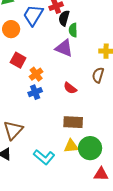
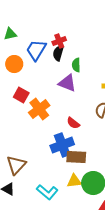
black semicircle: (64, 18) -> (58, 53), moved
orange cross: (36, 74) -> (39, 109), size x1.5
blue cross: (35, 92) -> (62, 145), moved, size x1.6

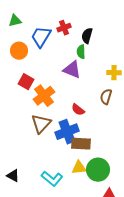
black semicircle: (58, 53) -> (87, 36), moved
brown triangle: (16, 165) -> (41, 124), moved

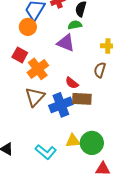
orange circle: (19, 51) -> (28, 27), moved
green semicircle: (81, 52) -> (75, 25), turned 80
brown rectangle: (81, 144) -> (82, 99), moved

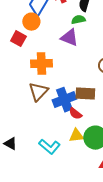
red square: (20, 55) -> (18, 39), moved
orange cross: (38, 69) -> (41, 64), turned 35
red semicircle: (72, 83) -> (75, 114), moved

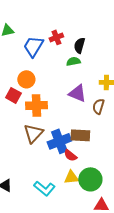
orange circle: (31, 22) -> (26, 79), moved
purple triangle: (69, 38) -> (77, 93), moved
red square: (18, 39) -> (13, 95), moved

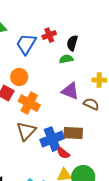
orange cross: (36, 105) -> (29, 103), turned 30
brown semicircle: (98, 106) -> (91, 104), turned 98

